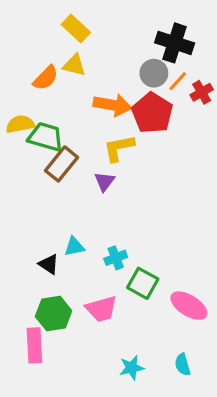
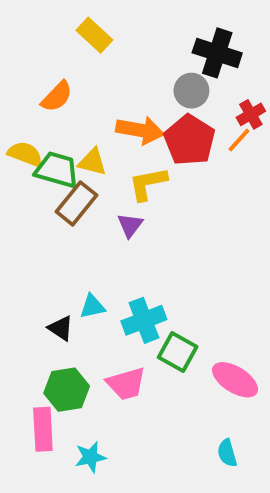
yellow triangle: (74, 65) -> (92, 162), moved
orange line: (178, 81) -> (239, 140), moved
yellow semicircle: (20, 124) -> (25, 154), turned 32
cyan cross: (116, 258) -> (144, 320), size x1.5
cyan star: (132, 368) -> (90, 457), moved

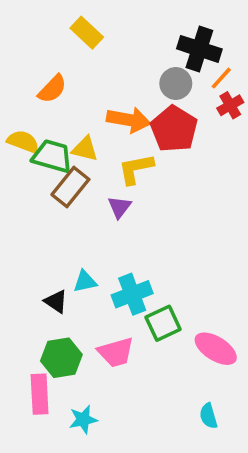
orange line: (239, 140) -> (221, 78), moved
green square: (178, 352) -> (163, 323), turned 36

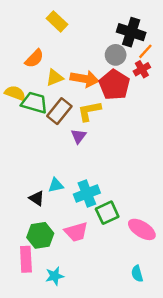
red cross: (230, 105) -> (142, 69), moved
yellow triangle: (85, 149) -> (55, 78), moved, turned -36
brown rectangle: (70, 187) -> (59, 111), moved

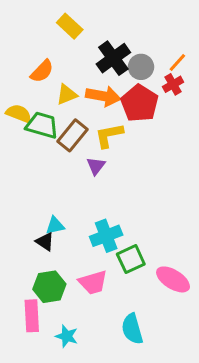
black cross: (131, 32) -> (113, 58), moved, turned 36
cyan triangle: (56, 185) -> (55, 226), moved
cyan semicircle: (137, 274) -> (132, 329), moved, size x1.5
cyan star: (55, 276) -> (67, 336), turned 30

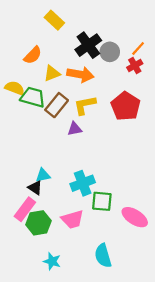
red pentagon: (140, 103) -> (126, 106), moved
purple triangle: (96, 166) -> (75, 129), turned 42
green square: (131, 259) -> (102, 201), turned 30
pink rectangle: (32, 316) -> (25, 209), moved, turned 40

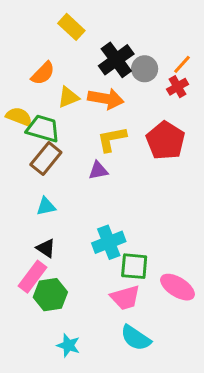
brown rectangle: (57, 105) -> (46, 158), moved
cyan triangle: (43, 175) -> (46, 206), moved
pink trapezoid: (72, 219) -> (125, 298), moved
cyan semicircle: (103, 256) -> (136, 338), turned -40

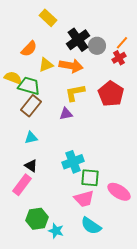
green hexagon: (50, 295) -> (37, 219), moved
cyan star: (68, 345) -> (56, 231), moved

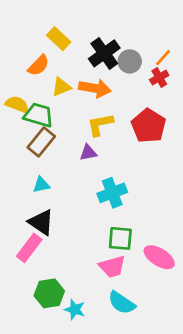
yellow rectangle: (48, 18) -> (59, 39), moved
cyan cross: (73, 162) -> (112, 193), moved
black triangle: (31, 166) -> (41, 222), size x1.5

